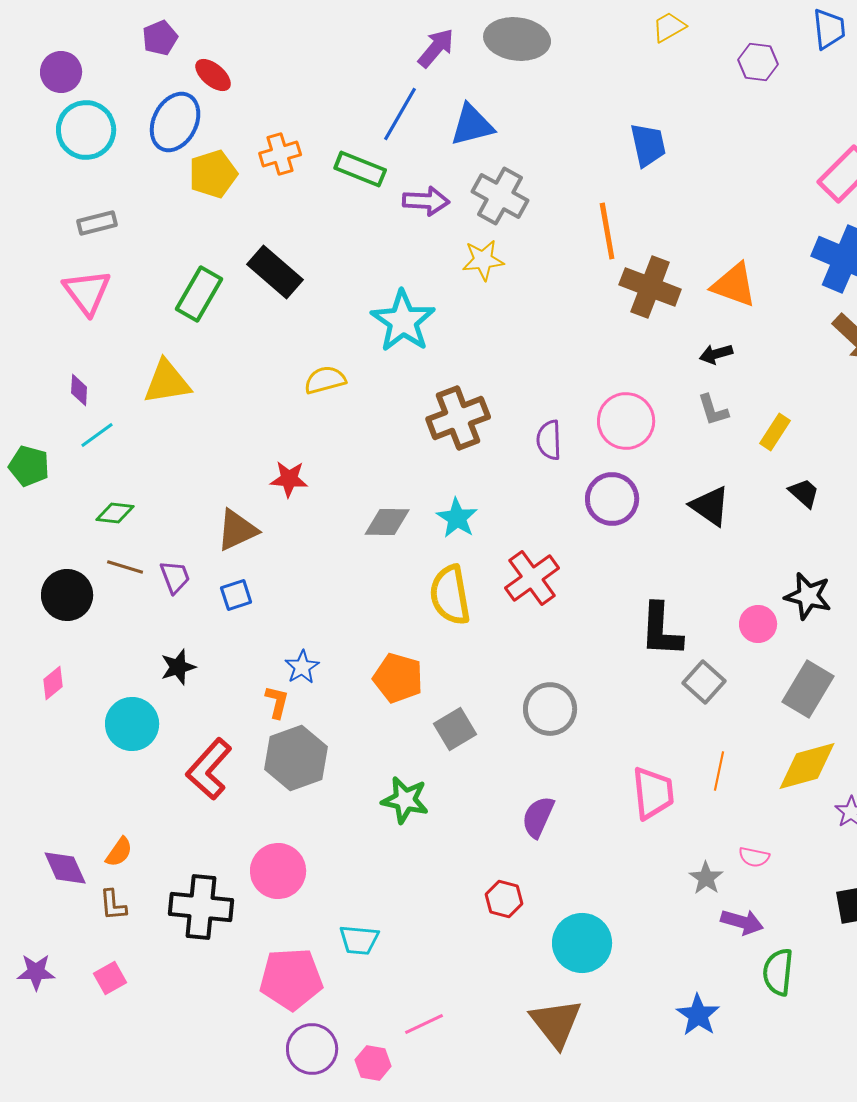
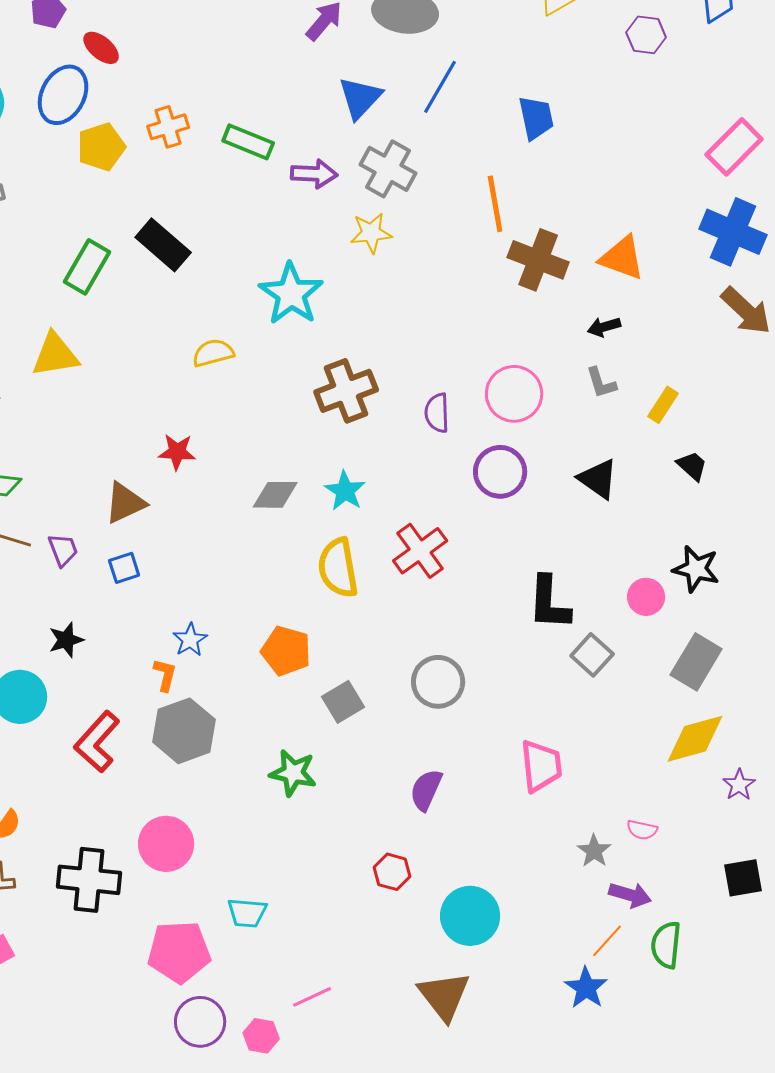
blue line: (400, 114) -> (440, 87), moved
blue triangle: (472, 125) -> (360, 98), turned -33
orange line: (719, 771) -> (607, 941), moved, turned 30

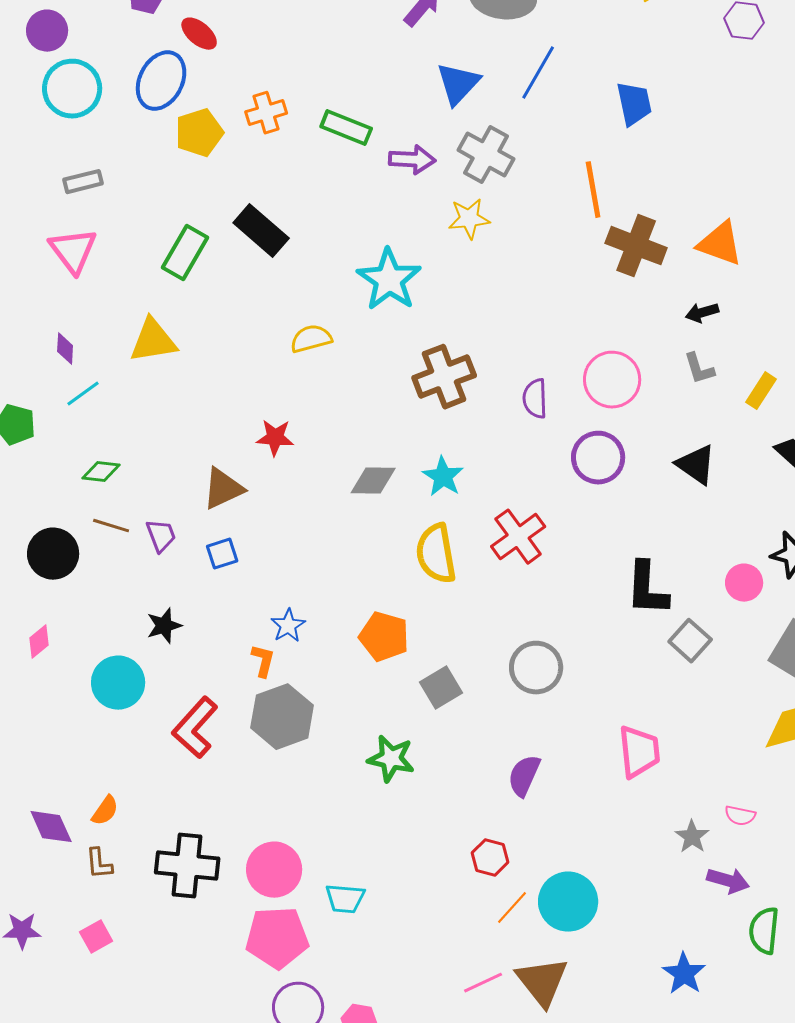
pink circle: (166, 844) -> (274, 870), moved
orange line: (607, 941) -> (512, 908), moved
pink line: (312, 997) -> (483, 983), moved

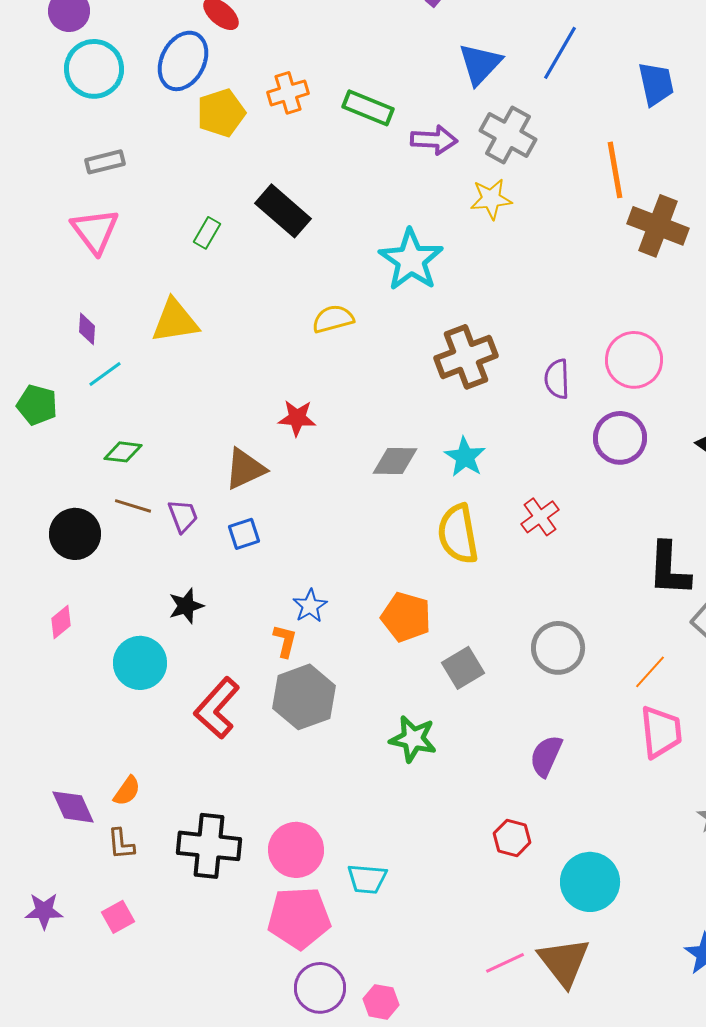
green rectangle: (185, 253) -> (207, 233), size x0.6
red cross: (518, 537) -> (540, 517), size x0.7
orange line: (512, 908) -> (650, 672), moved

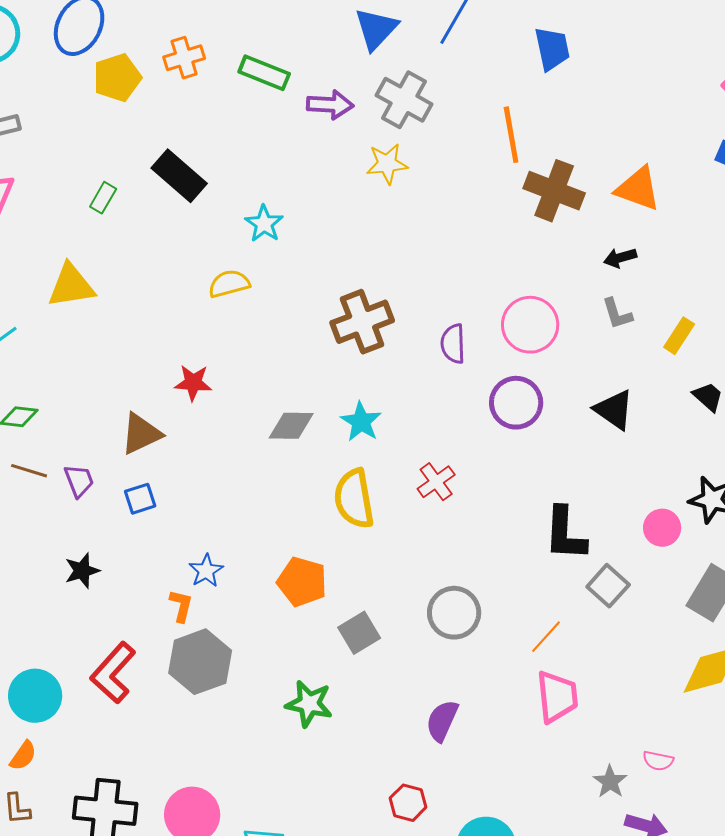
cyan star: (411, 260) -> (264, 224), moved, size x0.6
cyan circle: (140, 663) -> (35, 696), moved

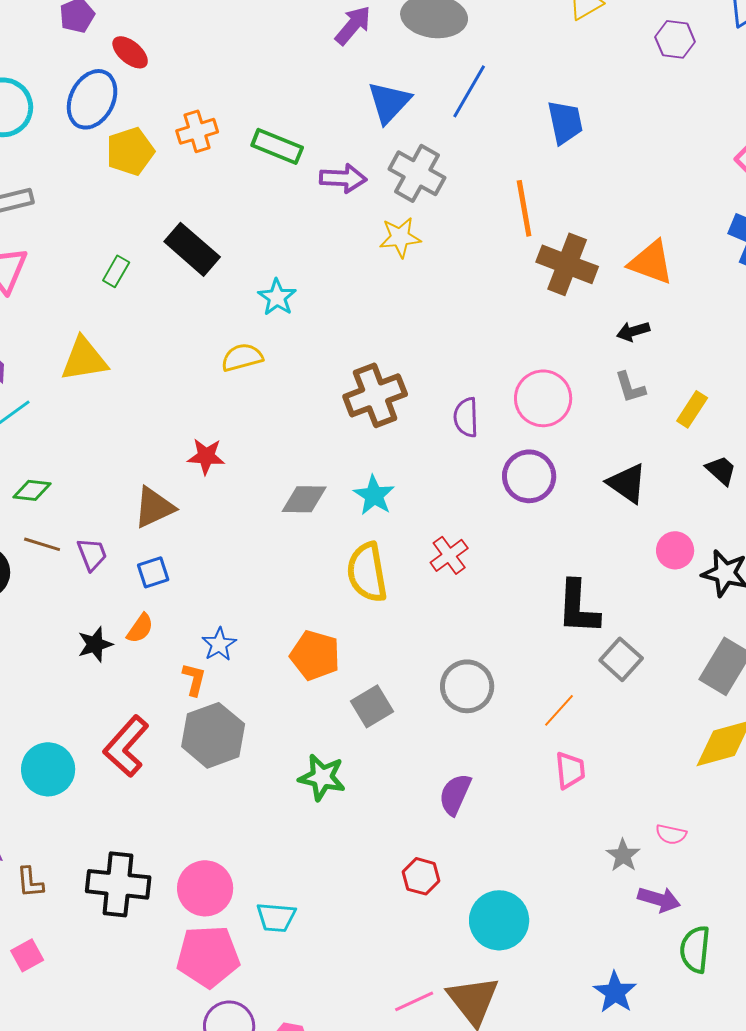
pink circle: (662, 528) -> (675, 550), moved
pink trapezoid: (557, 697) -> (570, 770), size x0.7
orange semicircle: (23, 756) -> (140, 628), moved

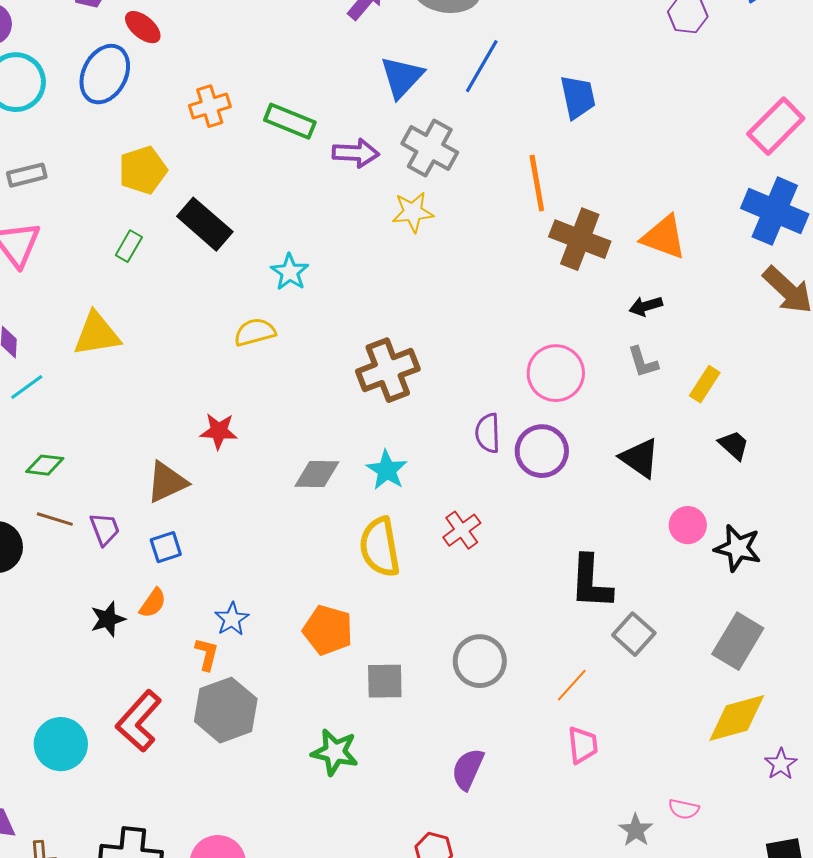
yellow pentagon: (130, 151) -> (143, 170), moved
purple semicircle: (466, 417) -> (488, 433), moved
gray square: (372, 706) -> (385, 681), turned 30

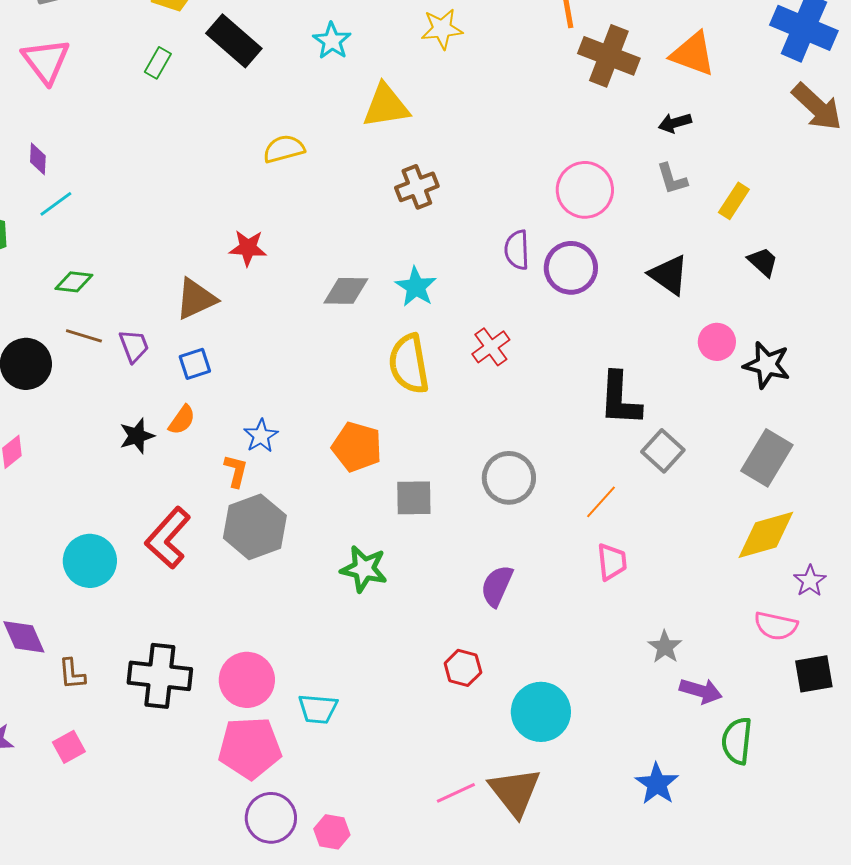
cyan star: (290, 272) -> (332, 41), moved
yellow triangle: (97, 334) -> (386, 106), moved
brown cross: (388, 370) -> (417, 187), size x0.7
pink semicircle: (684, 809) -> (776, 626), moved, size x1.4

